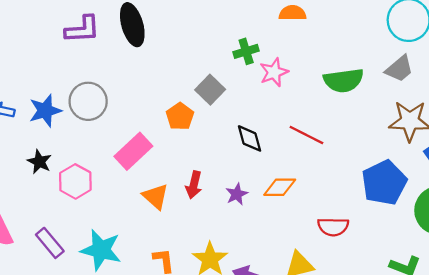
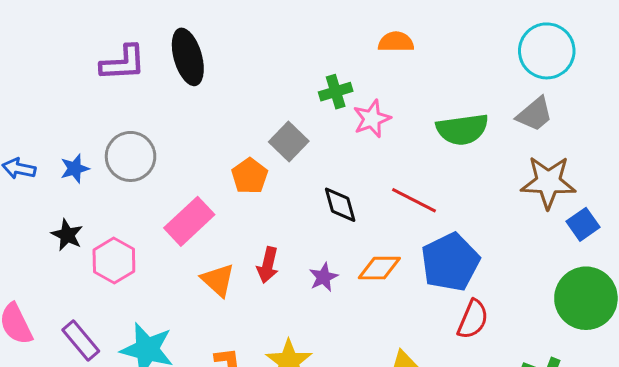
blue star: (45, 111) -> (75, 169), size x0.7
blue pentagon: (384, 183) -> (450, 262), moved
red semicircle: (333, 227) -> (473, 319), moved, turned -68

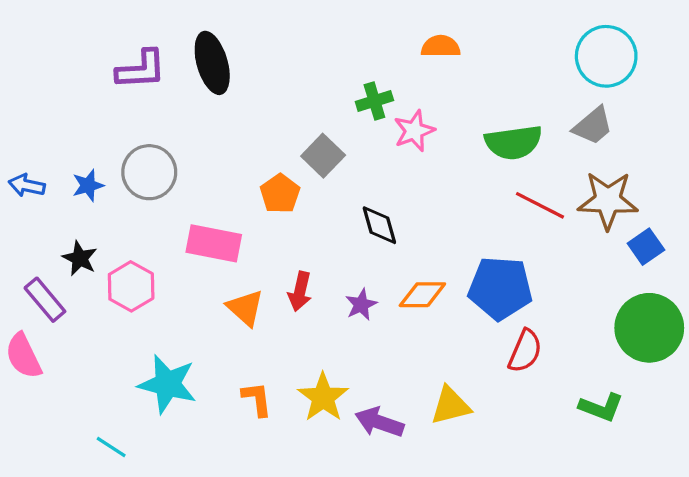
red line: (414, 200) -> (540, 205), moved
pink rectangle: (189, 221) -> (214, 243), turned 54
blue pentagon: (450, 262) -> (500, 288), turned 30
purple rectangle: (81, 340) -> (45, 300), moved

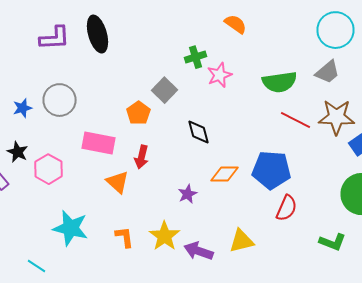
orange semicircle: (441, 46) -> (236, 24), turned 35
red arrow: (300, 291) -> (142, 157), moved
purple star: (361, 305) -> (188, 194), moved

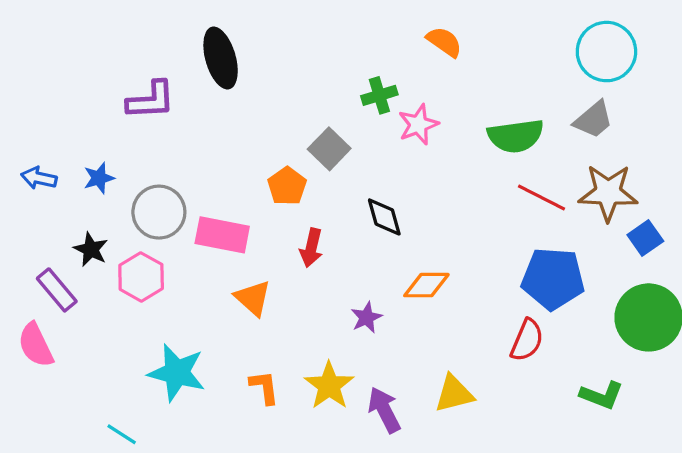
purple L-shape: (54, 38) -> (151, 100), moved
gray circle: (60, 100) -> (159, 212), moved
red arrow: (142, 157) -> (311, 248), moved
blue pentagon: (272, 170) -> (553, 279), moved
purple arrow: (198, 251) -> (384, 410), turned 44

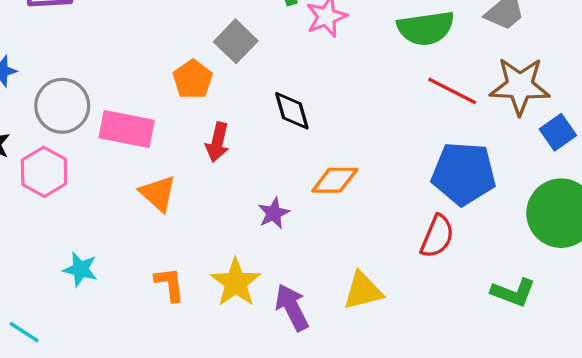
cyan star: (177, 373) -> (80, 269), size x0.6

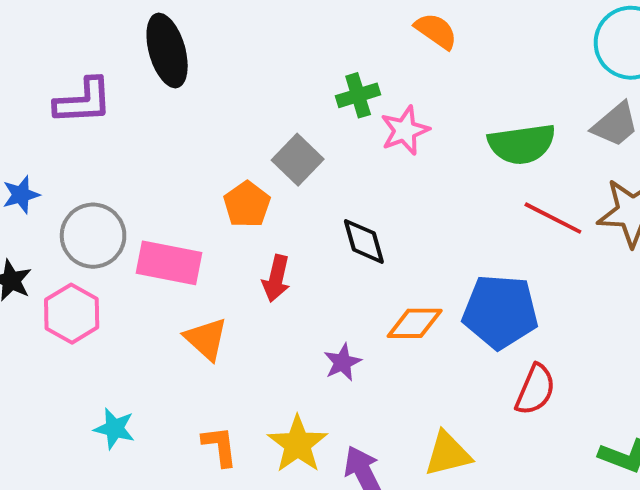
blue pentagon: (464, 174) -> (500, 312), moved

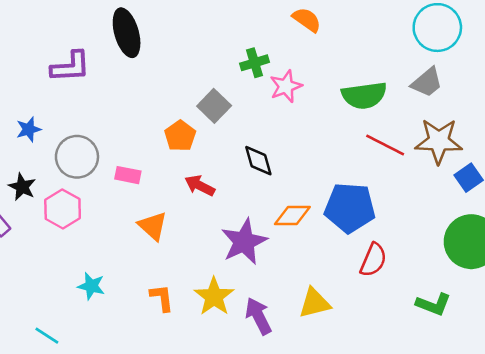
pink rectangle: (169, 263) -> (128, 175), size x0.6
red arrow: (276, 278) -> (200, 186), turned 104
purple star: (342, 362) -> (244, 242), size x1.8

